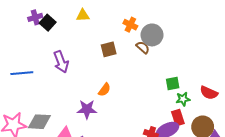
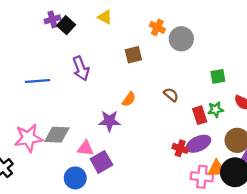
yellow triangle: (83, 15) -> (105, 17), turned 32
brown semicircle: (143, 47) -> (171, 95), moved
green square: (173, 84) -> (218, 76), moved
red rectangle: (178, 118) -> (200, 115), moved

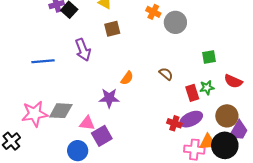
brown square: (133, 55) -> (112, 29), moved

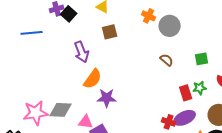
blue line: (43, 61) -> (32, 33), moved
brown semicircle: (166, 74) -> (167, 60), moved
orange semicircle: (127, 78) -> (93, 79), moved, size x1.5

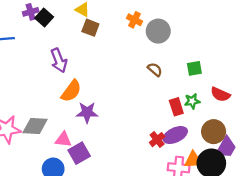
brown square: (110, 32) -> (90, 28), moved, turned 35
red cross: (169, 122) -> (157, 140), turned 32

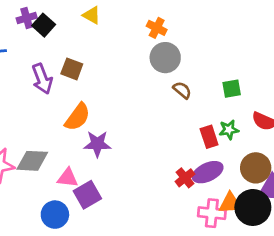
brown square: (90, 28) -> (72, 69), moved
gray circle: (158, 31) -> (165, 58), moved
purple arrow: (59, 60) -> (42, 79), moved

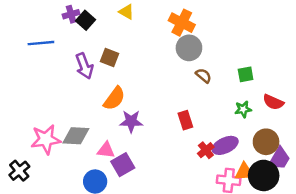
orange cross: (157, 28) -> (182, 23), size x1.5
red rectangle: (209, 137) -> (185, 120), moved

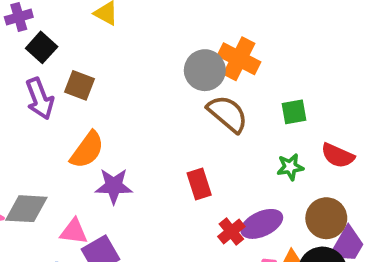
black square: (85, 20) -> (42, 47), moved
orange cross: (182, 23) -> (239, 59), moved
brown semicircle: (203, 76) -> (228, 114), size x1.6

